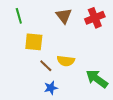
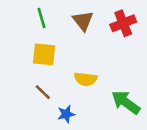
green line: (19, 16) -> (41, 18), moved
brown line: (46, 66) -> (43, 92), moved

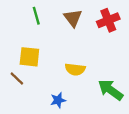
yellow square: (44, 54) -> (29, 57), moved
brown line: (43, 92) -> (17, 79), moved

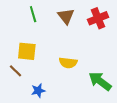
blue star: (58, 100) -> (38, 91), moved

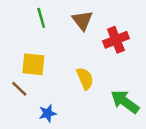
red cross: (98, 18) -> (116, 40), moved
yellow semicircle: (68, 63) -> (85, 78), turned -120

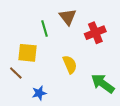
green line: (41, 18) -> (44, 28), moved

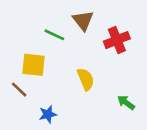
green line: (44, 28) -> (54, 35), turned -49
green arrow: (103, 84) -> (126, 103), size x0.6

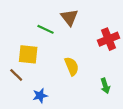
red cross: (117, 40) -> (109, 39), moved
green arrow: (126, 103) -> (105, 86), turned -144

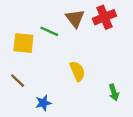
red cross: (109, 39) -> (104, 17), moved
yellow square: (28, 54) -> (23, 43), moved

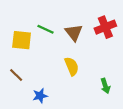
red cross: (104, 17) -> (105, 27), moved
brown triangle: (75, 18) -> (74, 33), moved

